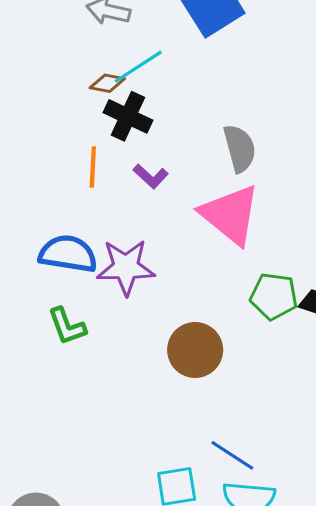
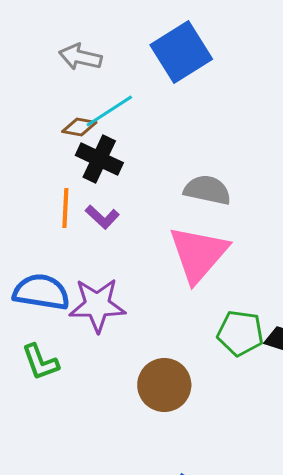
gray semicircle: (240, 148) -> (207, 190), turned -63
purple L-shape: (151, 176) -> (102, 217), moved
pink triangle: (230, 215) -> (198, 254), turned 32

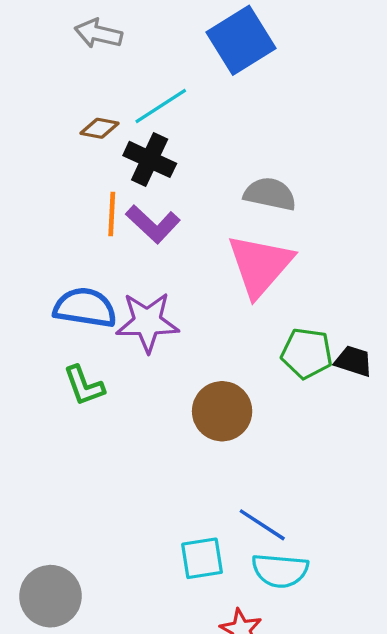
gray arrow: (80, 57) -> (98, 34), moved
brown diamond: (79, 127) -> (100, 128), moved
purple L-shape: (102, 217) -> (153, 224), size x1.4

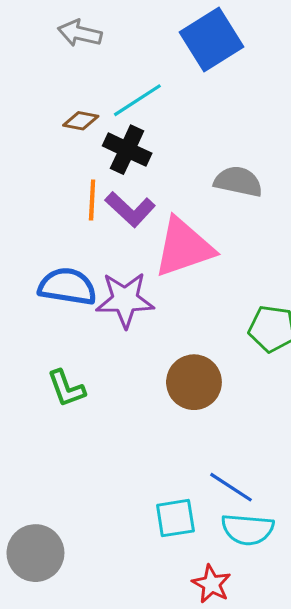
pink triangle: (260, 265) -> (184, 247), moved, turned 30
green L-shape: (84, 386) -> (66, 388), moved

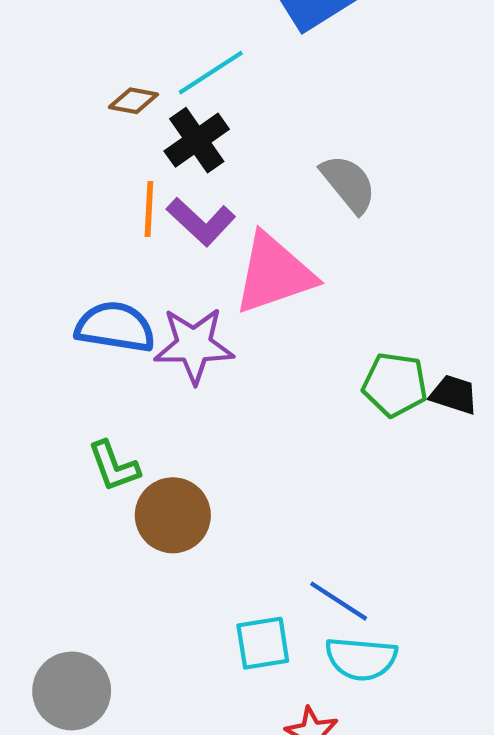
black cross: (127, 150) -> (197, 140), turned 30
gray semicircle: (238, 181) -> (348, 184), turned 39
brown circle: (194, 382) -> (173, 515), moved

